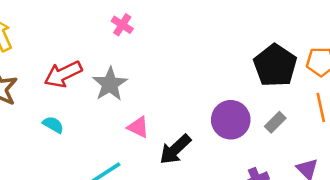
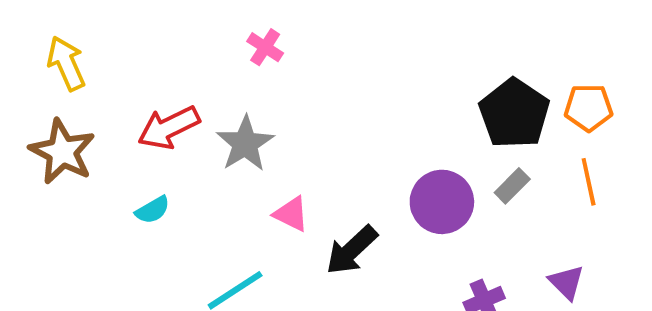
gray rectangle: (275, 122) -> (512, 186), moved
cyan semicircle: (53, 125) -> (153, 210), turned 120

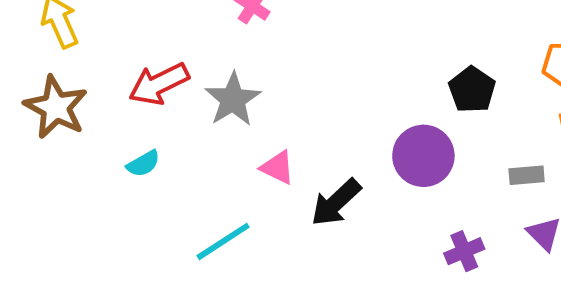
black pentagon: (514, 114) -> (472, 90), moved, size x0.7
gray rectangle: (512, 186) -> (527, 175), moved, turned 40

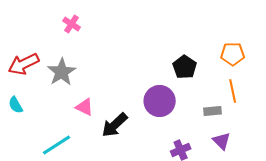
cyan semicircle: (143, 164) -> (16, 105), turned 90

